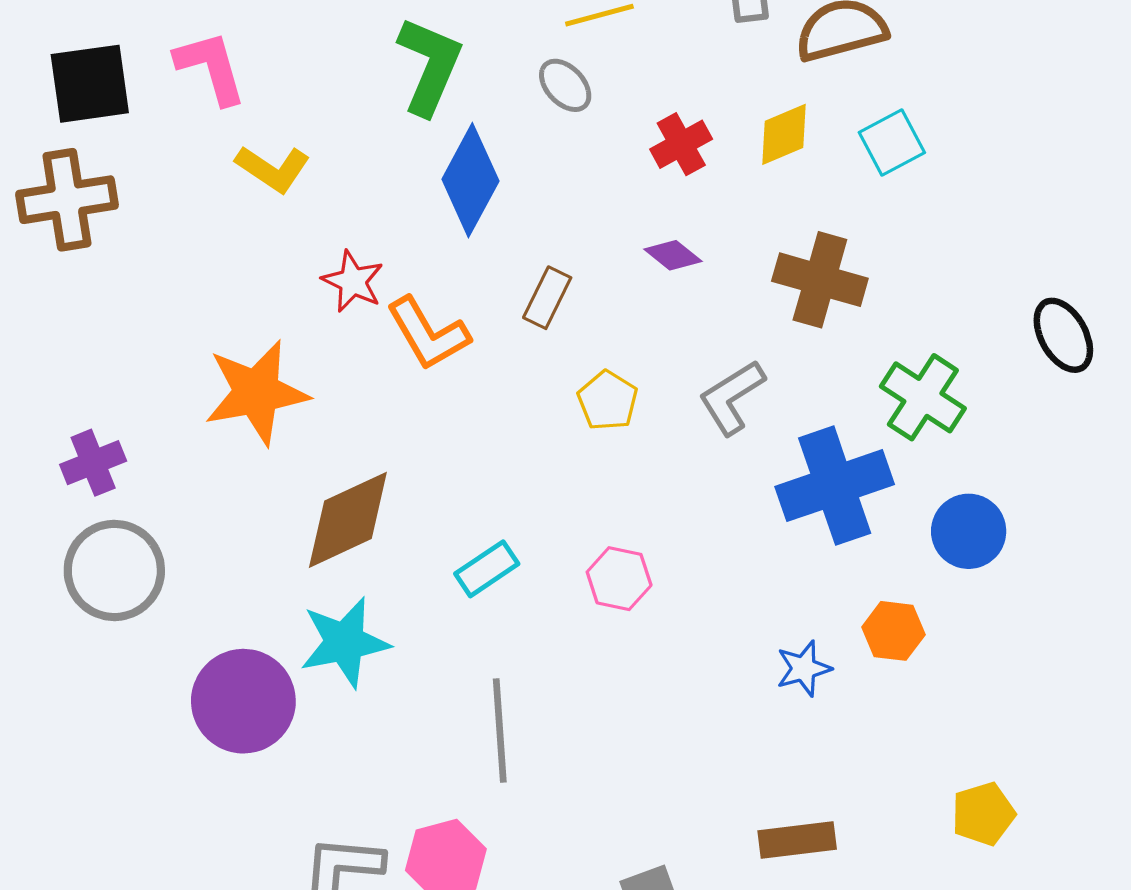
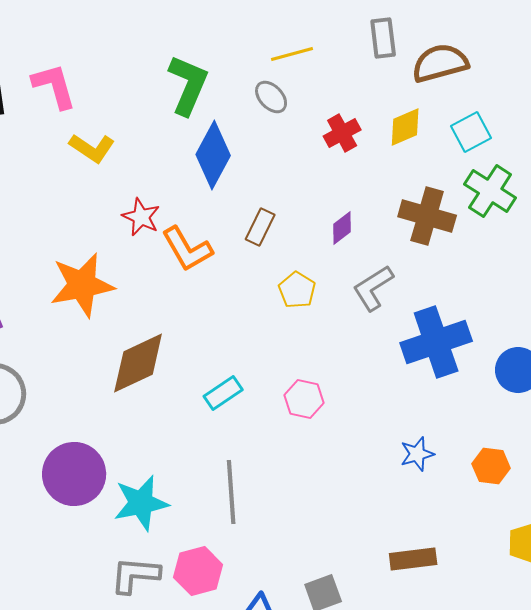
purple diamond: (673, 255) -> (342, 228), moved, turned -76
green cross: (923, 397) -> (490, 191), moved
orange hexagon: (893, 631) -> (491, 466), moved
cyan star: (345, 642) -> (141, 503), moved

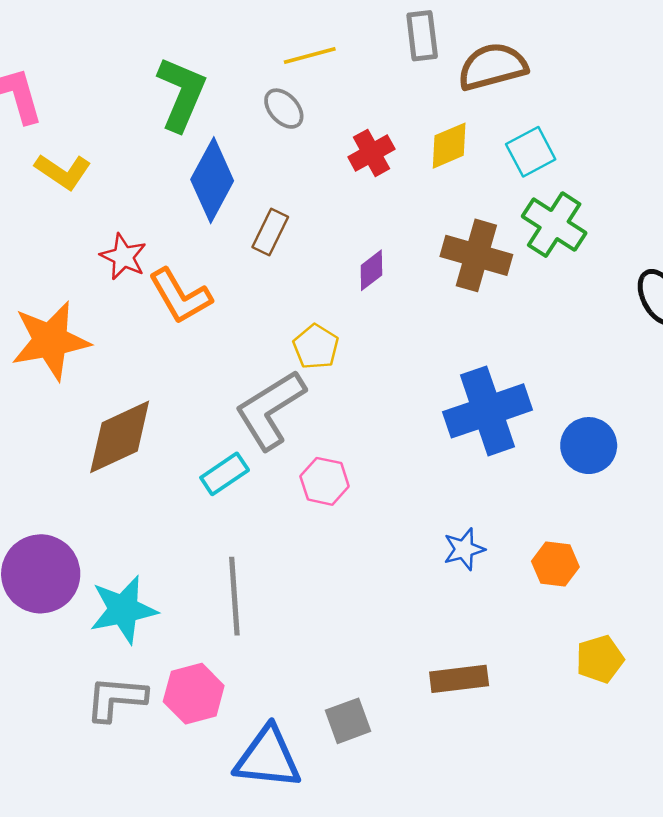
brown rectangle: (260, 227) -> (270, 232), moved
gray L-shape: (373, 288) -> (270, 410), moved, size x1.4

